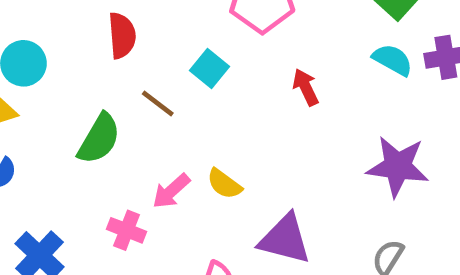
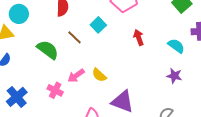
cyan semicircle: (393, 60) -> (176, 46), moved
green semicircle: (99, 139) -> (48, 50), turned -90
purple star: (398, 166) -> (174, 76), size x0.6

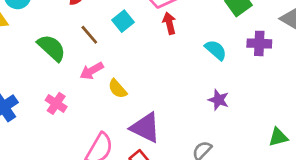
red arrow: (139, 37) -> (169, 23), moved
cyan semicircle: (176, 46) -> (216, 50), moved
pink arrow: (76, 76) -> (92, 71), moved

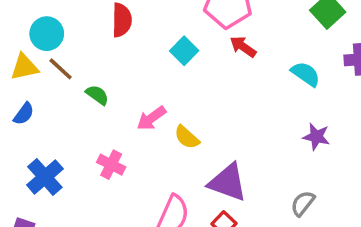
red arrow: (169, 23) -> (243, 47), turned -35
brown line: (89, 35) -> (61, 69), moved
green semicircle: (52, 48) -> (97, 95), size x0.6

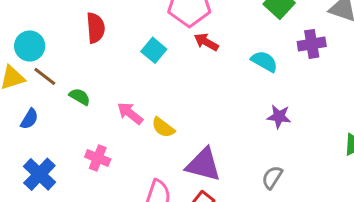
blue semicircle: (24, 114) -> (29, 119), moved
pink arrow: (151, 118) -> (130, 113), turned 80

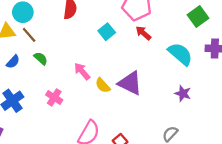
cyan semicircle: (264, 61) -> (180, 54), size x1.4
green semicircle: (80, 97) -> (41, 58), moved
purple triangle: (203, 165) -> (130, 83), moved

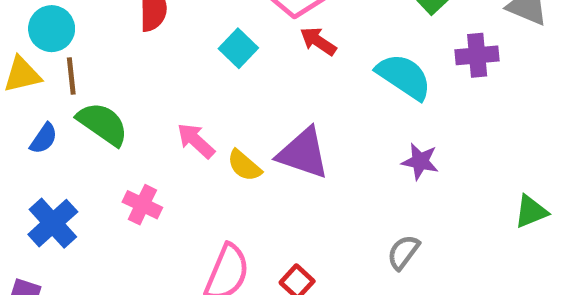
brown line: (29, 35) -> (71, 76), turned 42
green semicircle: (41, 58) -> (103, 124), size x1.6

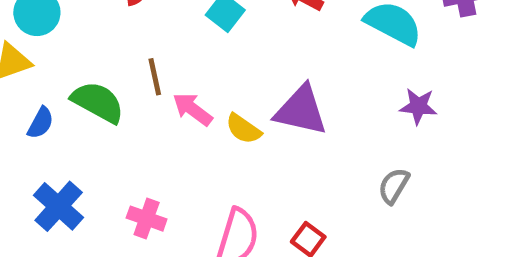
brown line: (71, 76) -> (155, 77), moved
pink cross: (142, 205) -> (147, 219), moved
gray semicircle: (403, 252) -> (394, 186), moved

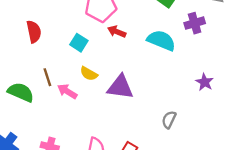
purple star: (418, 106) -> (205, 82), moved, turned 30
yellow semicircle: (243, 129) -> (89, 74), moved

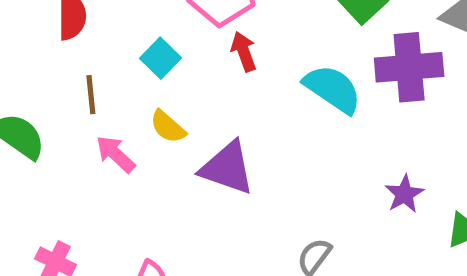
purple cross: (195, 23) -> (409, 67), size x1.5
red arrow: (117, 32) -> (244, 51), turned 36
brown line: (47, 77) -> (91, 95), moved

